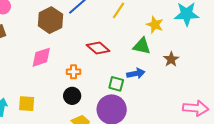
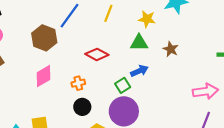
green square: (116, 84) -> (123, 85), turned -35

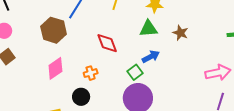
red diamond: (97, 54) -> (107, 43), turned 45
black circle: (82, 107) -> (81, 97), moved

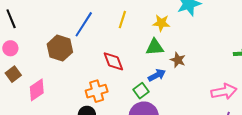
brown star: (180, 33) -> (178, 60), moved
pink diamond: (55, 68) -> (37, 90), moved
orange cross: (91, 73) -> (97, 91), size x1.5

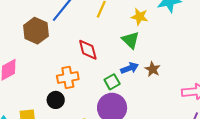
green triangle: (155, 47) -> (130, 40), turned 42
brown star: (178, 60) -> (153, 69), moved

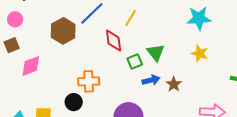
yellow star: (140, 17) -> (200, 53), moved
red diamond: (88, 50) -> (114, 40), moved
green square: (112, 82) -> (135, 62), moved

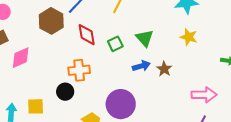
red diamond: (114, 40) -> (87, 35), moved
green square: (135, 62) -> (115, 44), moved

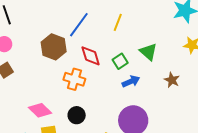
pink diamond: (21, 58) -> (40, 110), moved, turned 75
blue arrow: (141, 66) -> (131, 81), moved
orange cross: (79, 70) -> (74, 79), moved, turned 30

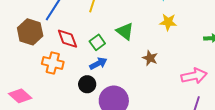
blue arrow: (131, 81) -> (98, 63), moved
black circle: (77, 115) -> (87, 84), moved

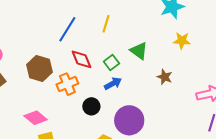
brown hexagon: (30, 32) -> (39, 68), moved
orange cross: (53, 63) -> (67, 84), turned -35
black circle: (87, 84) -> (91, 106), moved

